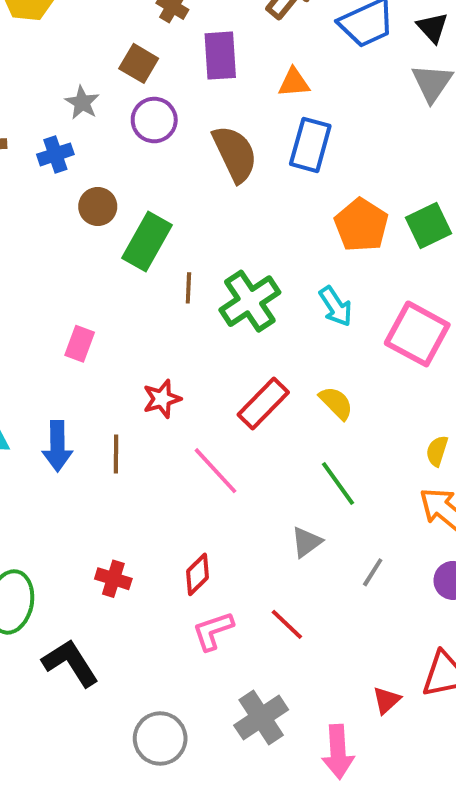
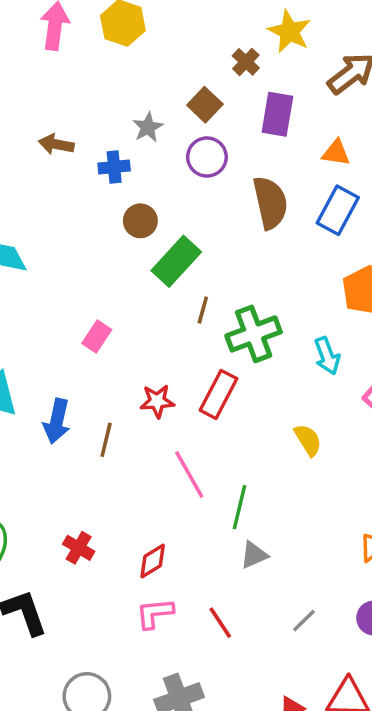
red rectangle: (263, 403) -> (219, 394), moved, turned -30
green line: (338, 484) -> (239, 507), moved, turned 36
gray line: (373, 572) -> (304, 621), moved

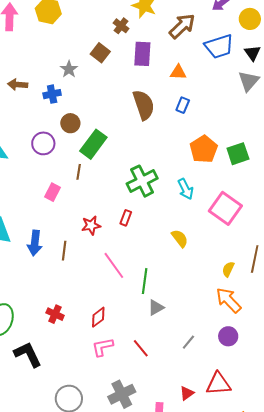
purple circle: (207, 157) -> (43, 143), moved
blue rectangle: (338, 210) -> (183, 105), size x0.6
brown line: (203, 310) -> (79, 172), moved
red rectangle: (219, 394) -> (126, 218), size x0.6

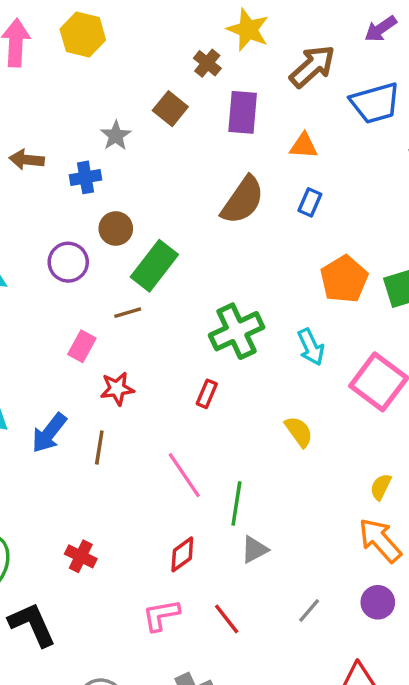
brown semicircle: (144, 105) -> (243, 200), turned 52
brown line: (79, 172) -> (128, 313), turned 63
red star: (91, 225) -> (117, 389), moved
blue arrow: (35, 243) -> (49, 433), turned 30
red diamond: (98, 317) -> (182, 554), moved

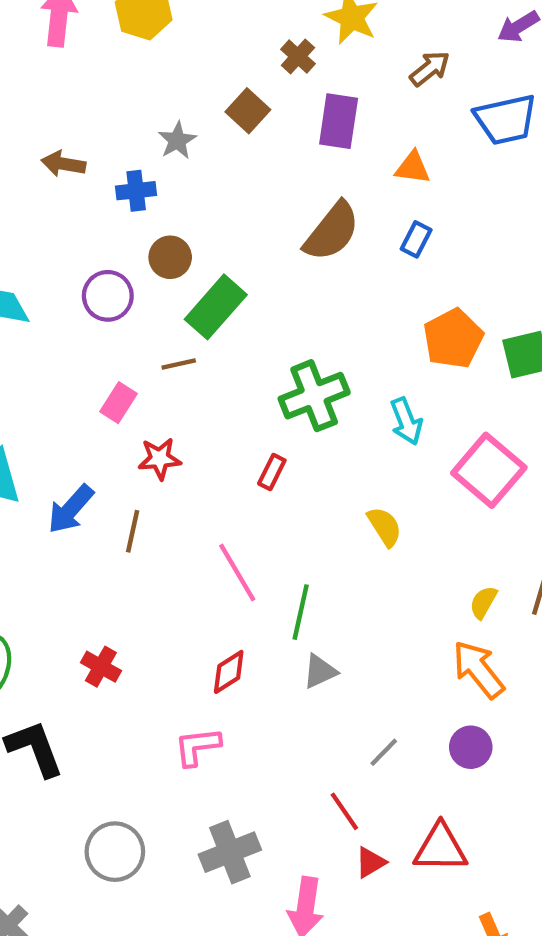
brown arrow: (312, 66) -> (430, 69), size x0.7
red line: (227, 619) -> (344, 811), moved

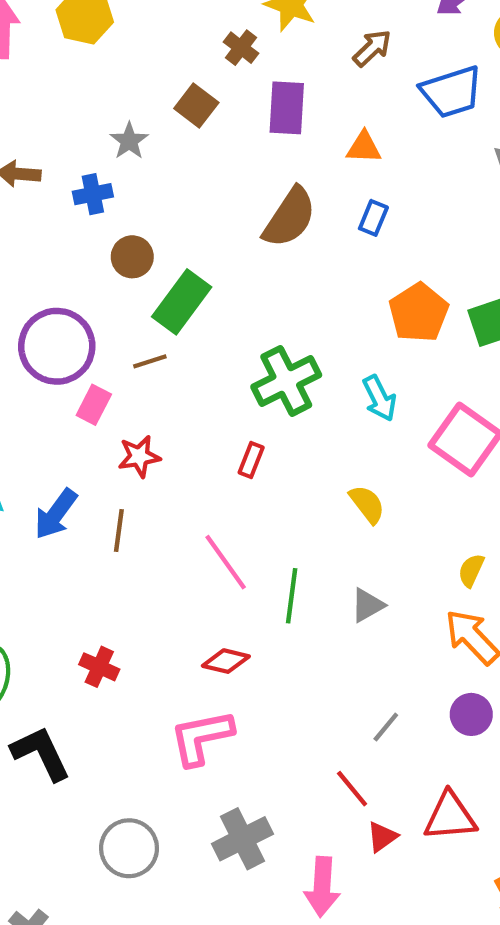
purple circle: (108, 296) -> (57, 346), moved, size x1.5
gray triangle: (320, 671) -> (367, 605), moved
red diamond: (229, 672) -> (226, 661), turned 51
pink L-shape: (197, 747) -> (201, 737), size x1.4

